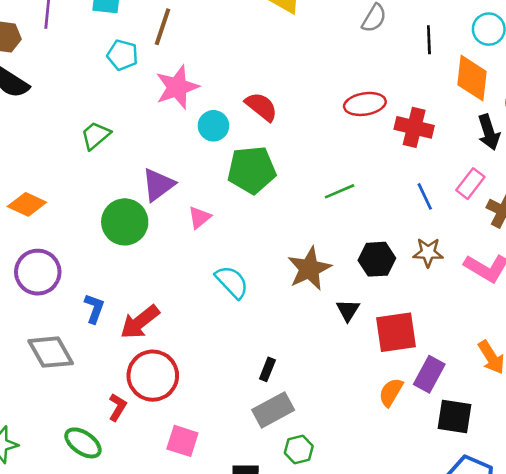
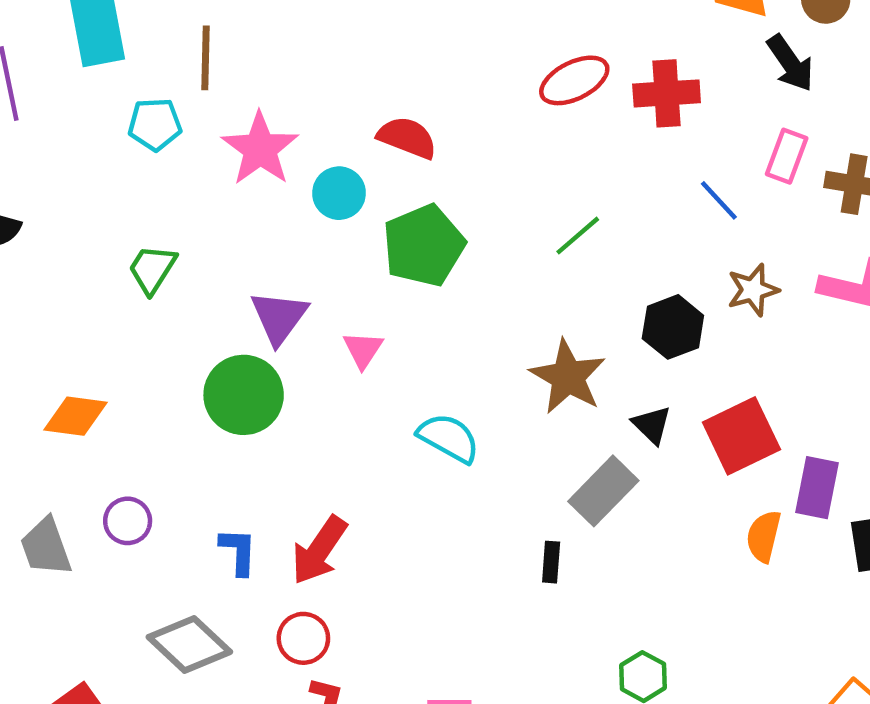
purple circle: (38, 272) -> (128, 521), size x0.6
red circle: (153, 376) -> (303, 638), moved, size x0.6
gray rectangle: (273, 410) -> (603, 491), moved

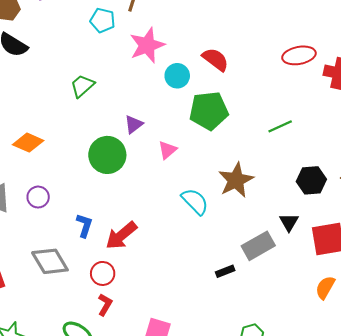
purple triangle: (279, 317) -> (134, 124), size x0.7
brown star: (568, 377) -> (236, 180), moved
black rectangle: (551, 562) -> (225, 271), turned 48

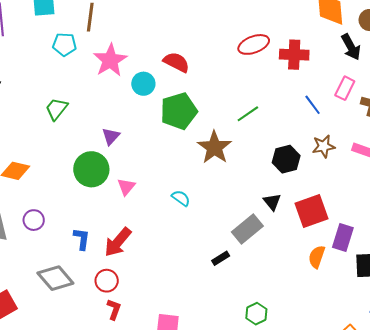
pink triangle: (168, 150) -> (126, 187), moved
brown star: (236, 180) -> (214, 147), moved
cyan semicircle: (195, 201) -> (181, 198), size x0.7

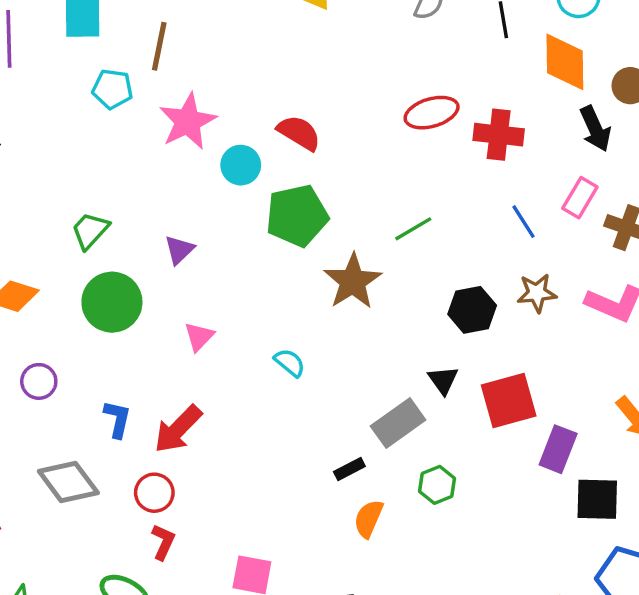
green trapezoid: (56, 109) -> (90, 231), moved
green circle: (91, 169) -> (112, 302), moved
orange semicircle: (317, 257) -> (368, 519), moved
green hexagon: (256, 314) -> (437, 485), moved

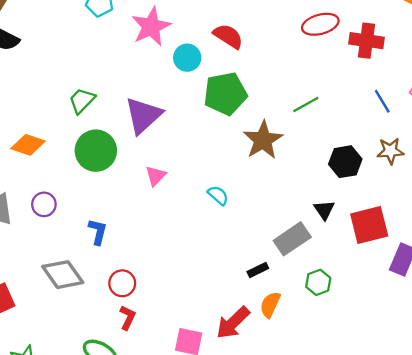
purple triangle: (179, 250) -> (143, 115), size x1.8
red arrow: (178, 429) -> (233, 323), moved

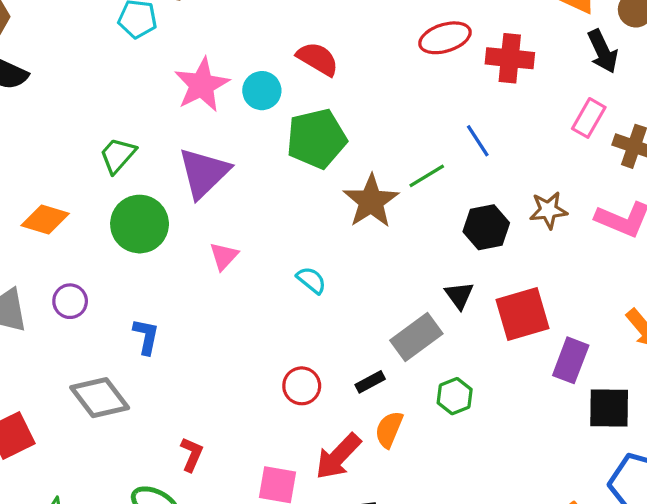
pink star: (151, 27) -> (202, 85), moved
blue line: (382, 101) -> (478, 141), moved
green line: (306, 105) -> (427, 176), moved
red circle: (122, 283) -> (302, 386), moved

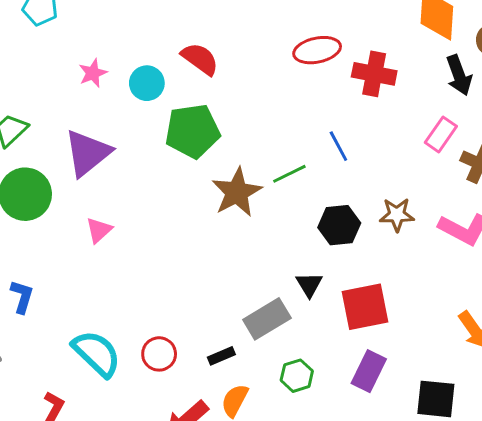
pink star: (202, 85) -> (93, 73), size x0.6
cyan semicircle: (311, 280) -> (97, 353), moved, size x1.8
purple rectangle: (571, 360) -> (369, 371), moved

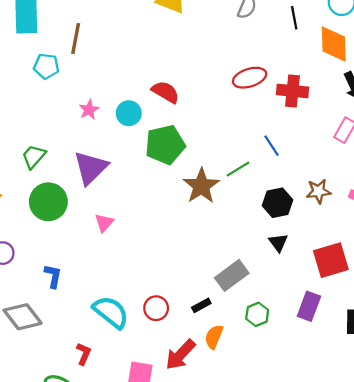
black triangle: (309, 285) -> (278, 243), moved
red square: (365, 307) -> (331, 260), moved

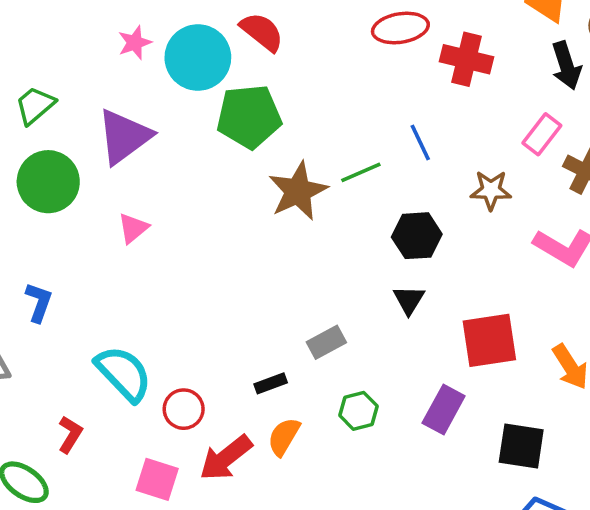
cyan circle: (129, 113) -> (198, 58), size x1.6
brown star: (319, 191) -> (491, 190), moved
gray rectangle: (232, 275) -> (326, 342), size x0.7
red circle: (156, 308) -> (184, 409), moved

